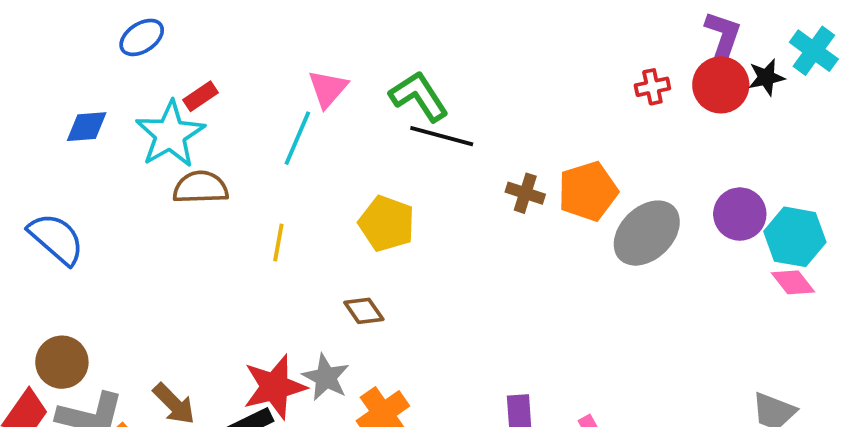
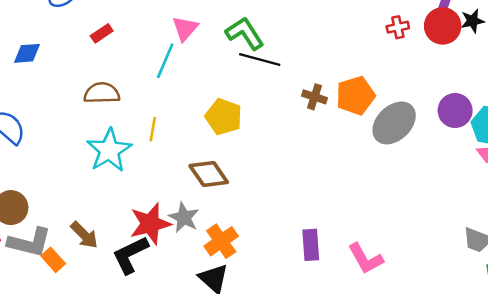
cyan star: (170, 134) -> (109, 150), moved
brown diamond: (364, 311) -> (209, 174), size x1.5

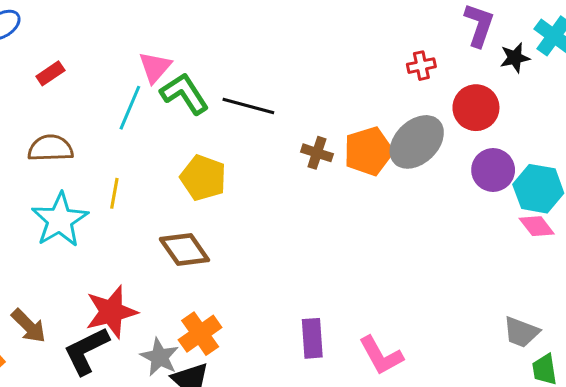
red circle: (443, 26) -> (476, 108), moved
green L-shape: (245, 33) -> (184, 94), moved
gray ellipse: (394, 123) -> (417, 142), moved
gray star: (184, 218) -> (160, 357), moved

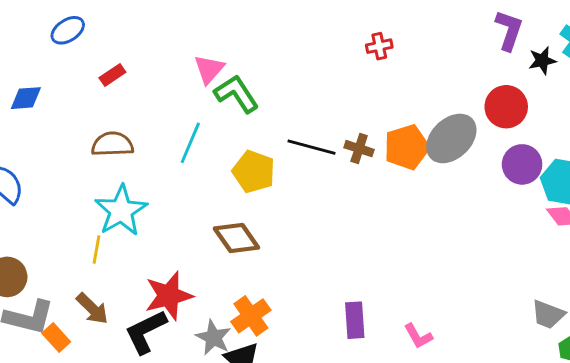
red cross: (421, 66) -> (379, 46), moved
black line: (248, 106) -> (311, 147), moved
cyan line: (130, 108) -> (190, 143), moved
yellow line: (114, 193) -> (97, 250), moved
pink L-shape: (381, 355) -> (418, 336), size x0.7

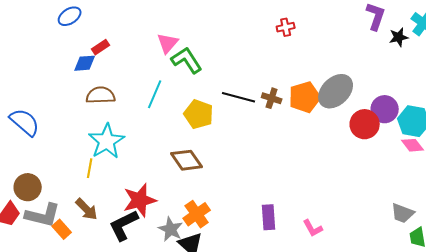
blue diamond: (26, 98) -> (85, 63), moved
red circle: (506, 107) -> (365, 124), moved

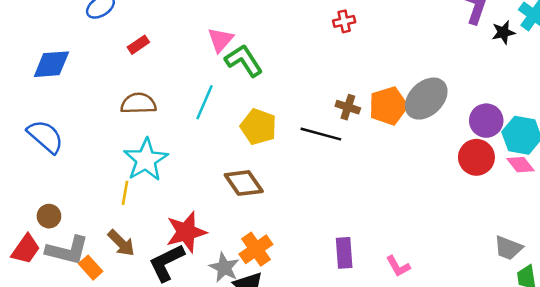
red cross: (286, 27) -> (344, 21), moved
blue diamond: (85, 63) -> (51, 64), moved, size x1.4
black line: (239, 97) -> (321, 134), moved
red circle: (365, 124) -> (476, 157), moved
brown circle: (28, 187) -> (49, 216), size x0.7

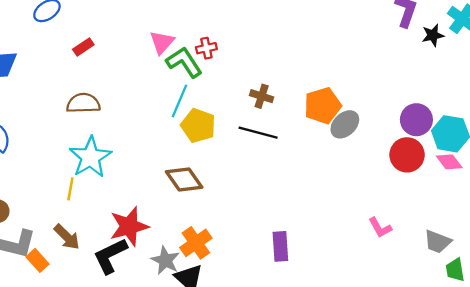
red cross: (344, 21) -> (206, 48), moved
gray ellipse: (426, 99) -> (345, 124), moved, size x0.7
cyan line: (205, 102) -> (179, 101), moved
brown cross: (348, 107) -> (262, 96), moved
pink L-shape: (398, 266) -> (380, 228), moved

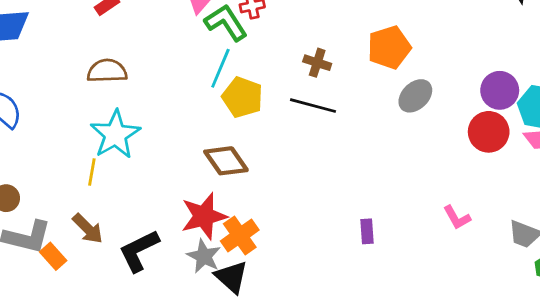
orange pentagon: (323, 106) -> (389, 47), moved
red star: (129, 226) -> (204, 216), moved
purple rectangle: (280, 246) -> (367, 231), moved, size x0.7

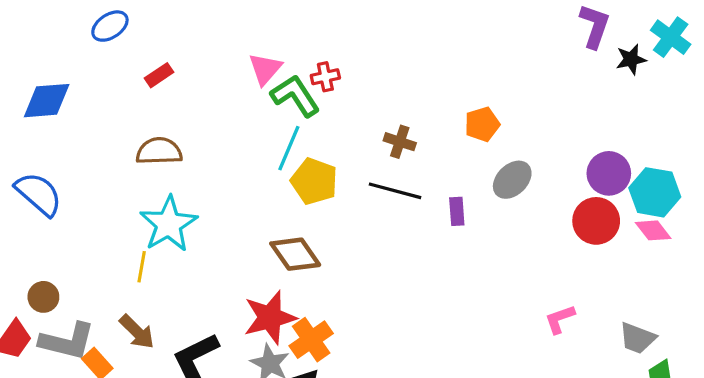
orange pentagon: (389, 47) -> (482, 124), size x0.7
pink L-shape: (457, 218) -> (560, 319), turned 100
purple rectangle: (367, 231) -> (457, 211), moved

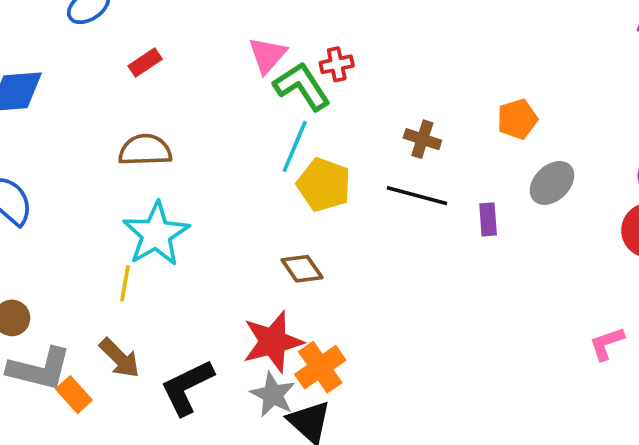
brown diamond: (295, 254) -> (302, 269), size x0.7

